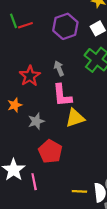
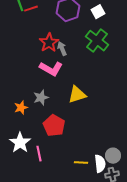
red star: (30, 76) -> (49, 43), moved
pink L-shape: (62, 95) -> (51, 69), moved, turned -55
orange star: (15, 105) -> (21, 108), moved

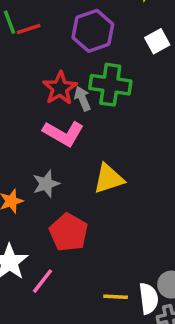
white square: (98, 12) -> (157, 41), moved
green cross: (97, 41) -> (110, 85), moved, turned -30
pink line: (39, 154) -> (43, 281), turned 49

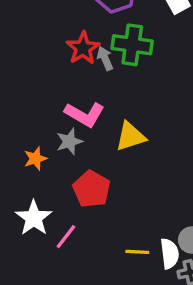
pink L-shape: (63, 133) -> (85, 114), moved

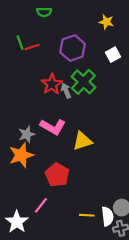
green cross: (132, 45) -> (83, 82), turned 35
gray star: (69, 142) -> (27, 134), moved
orange star: (35, 159) -> (21, 155), size x1.6
white star: (34, 218) -> (17, 222), moved

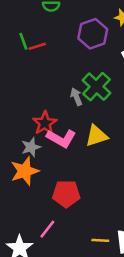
purple hexagon: (73, 48) -> (93, 34), moved
red star: (52, 84) -> (45, 123), moved
yellow triangle: (82, 141) -> (96, 136), moved
red pentagon: (57, 175) -> (66, 194), turned -30

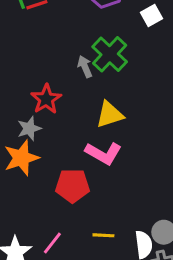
pink L-shape: (61, 138) -> (103, 153), moved
pink line: (47, 229) -> (52, 243), moved
yellow line: (100, 240) -> (103, 235), moved

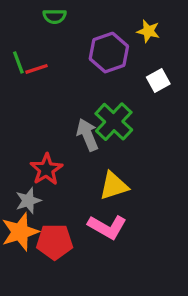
gray arrow: (85, 67) -> (87, 135), size x1.4
red pentagon: (72, 186) -> (55, 242), moved

